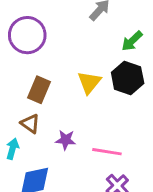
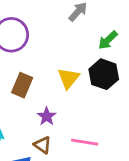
brown triangle: (30, 124) -> (43, 145), moved
purple star: (66, 140) -> (47, 116), moved, turned 30

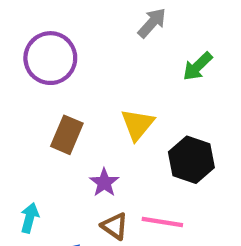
black hexagon: (104, 74) -> (191, 160), moved
brown triangle: (43, 145) -> (115, 226), moved

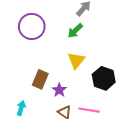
green arrow: (198, 66) -> (75, 31), moved
brown rectangle: (67, 135) -> (40, 79), moved

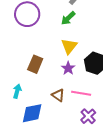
purple star: (59, 90) -> (68, 68), moved

